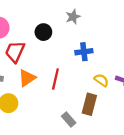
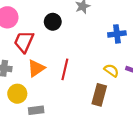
blue cross: (84, 52) -> (117, 34), moved
gray rectangle: (69, 120) -> (36, 110), moved, turned -56

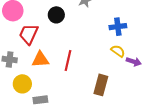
orange triangle: (36, 68) -> (40, 60), turned 30
yellow semicircle: (111, 70) -> (118, 51), moved

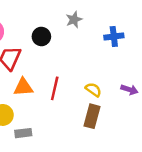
blue cross: (118, 27) -> (114, 36), moved
yellow semicircle: (118, 51) -> (93, 90), moved

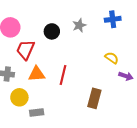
gray star: (74, 20) -> (79, 25), moved
blue cross: (114, 36) -> (113, 19), moved
yellow semicircle: (93, 90) -> (112, 58), moved

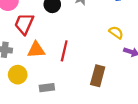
gray rectangle: (37, 113) -> (47, 88), moved

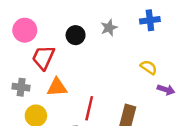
red line: (64, 51) -> (89, 108), moved

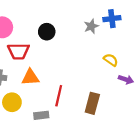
gray star: (109, 28) -> (91, 26), moved
red trapezoid: (43, 57) -> (18, 51), turned -115

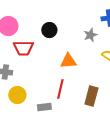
gray star: (91, 26) -> (90, 35), moved
orange triangle: (30, 77) -> (68, 61), moved

